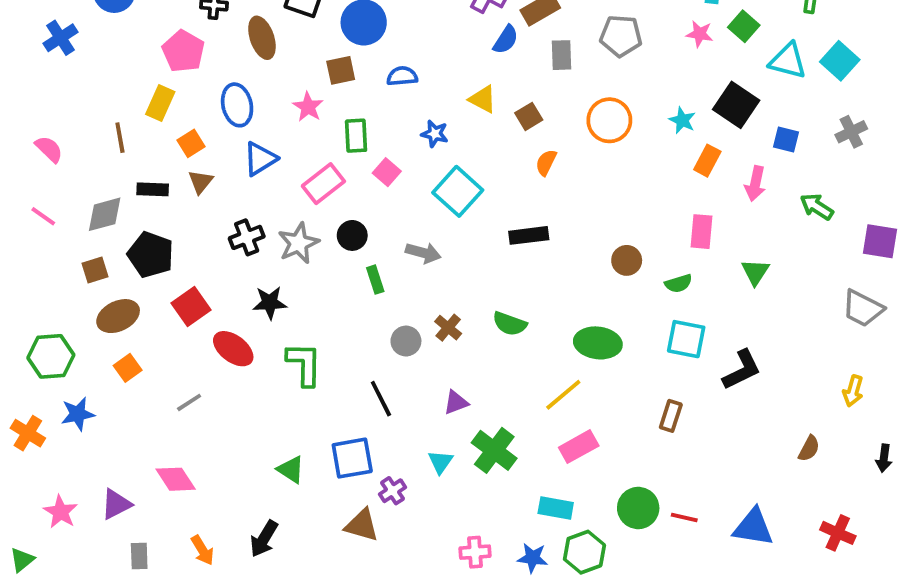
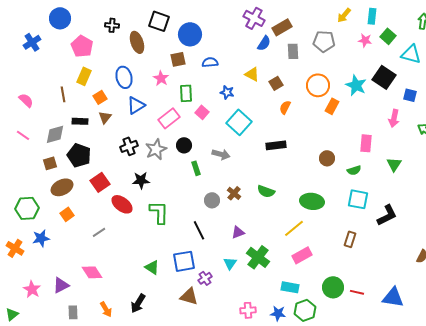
pink pentagon: (183, 51) -> (82, 46), moved
cyan star: (682, 120) -> (356, 85), size x1.5
orange rectangle: (707, 161) -> (332, 106), moved

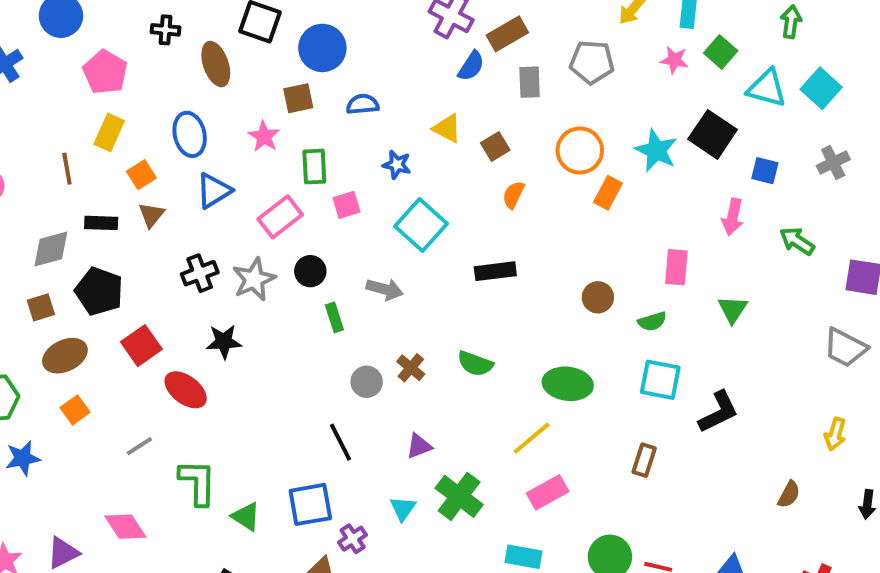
pink square: (202, 112) -> (347, 205), turned 32
green L-shape: (159, 212) -> (198, 482), moved

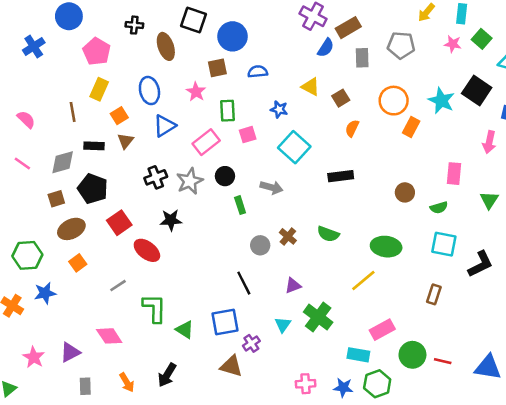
pink rectangle: (548, 492) -> (382, 330), moved

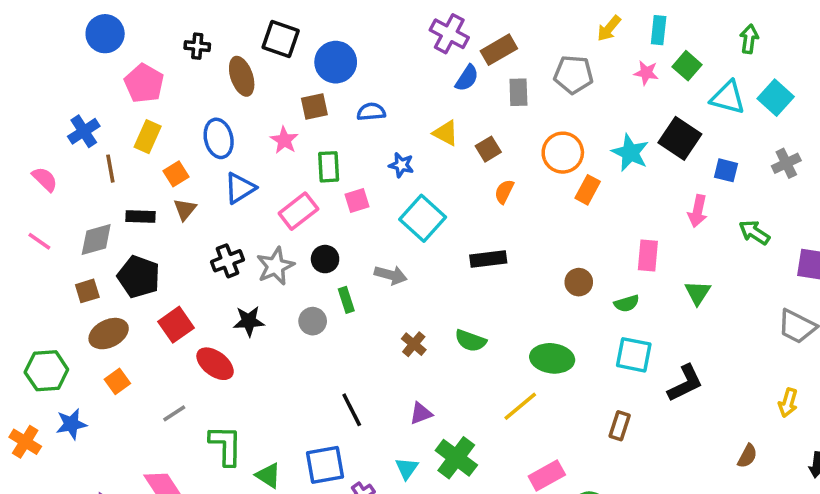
blue cross: (34, 46) -> (84, 131), moved
gray circle: (260, 245) -> (313, 321), moved

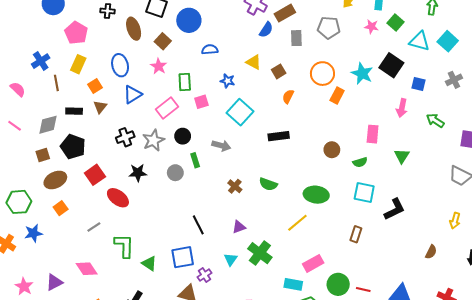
brown square: (314, 106) -> (163, 41), moved, turned -35

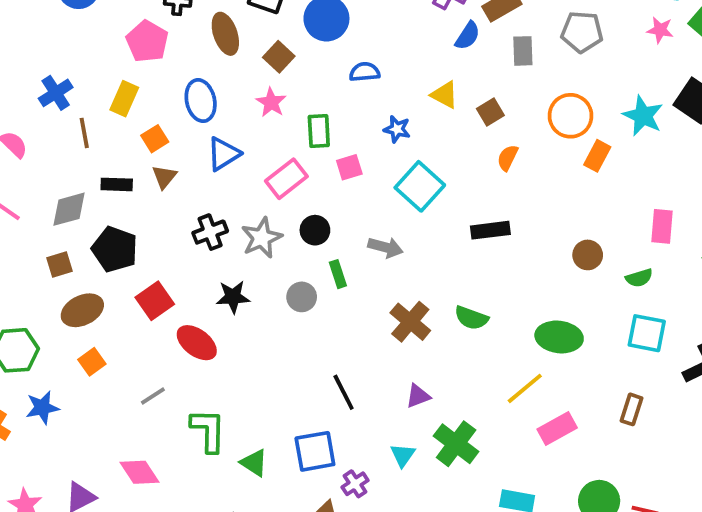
pink pentagon: (76, 33) -> (147, 41), moved
brown cross: (235, 186) -> (410, 322), size x1.5
pink rectangle: (313, 263) -> (557, 428), moved

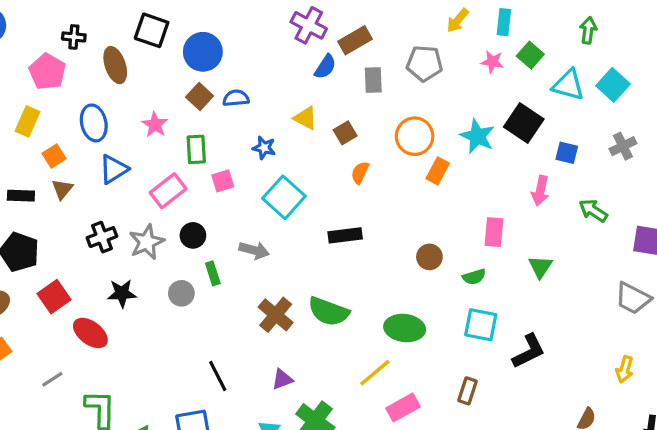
brown square: (279, 57) -> (200, 96), moved
green semicircle: (471, 318) -> (329, 311), size x1.4

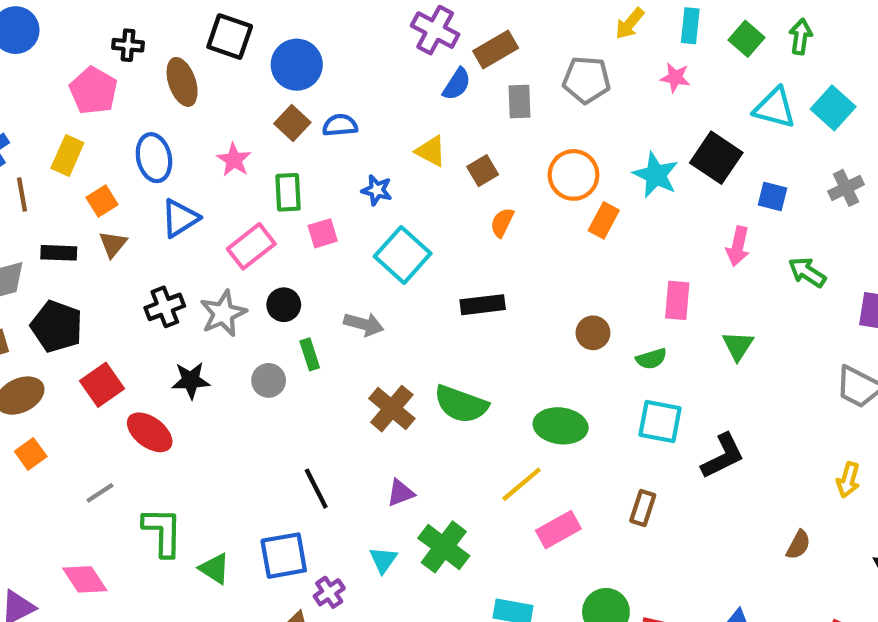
green square: (530, 55) -> (747, 39), moved

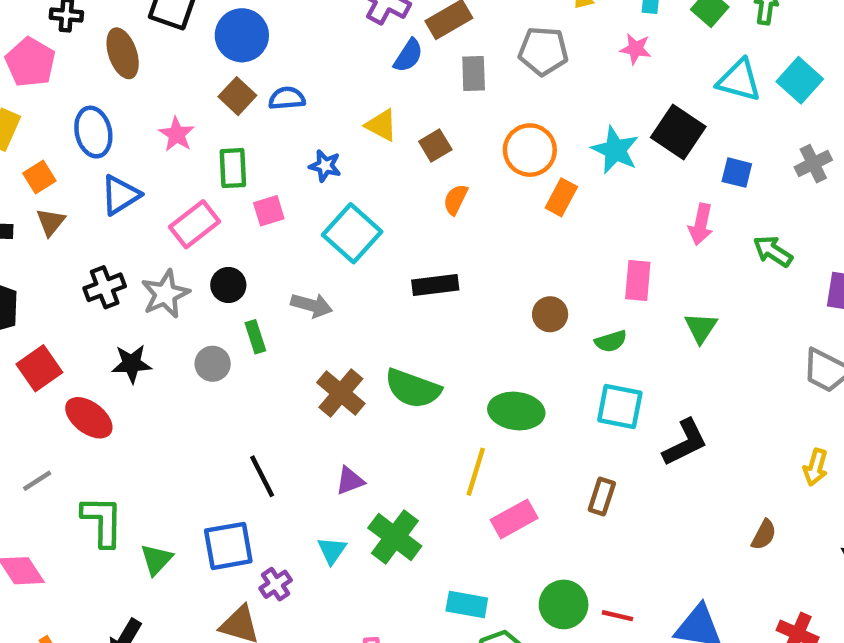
yellow line: (522, 484) -> (476, 472), turned -33
green triangle: (215, 569) -> (156, 559), turned 40

